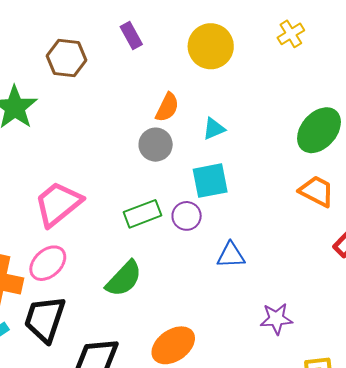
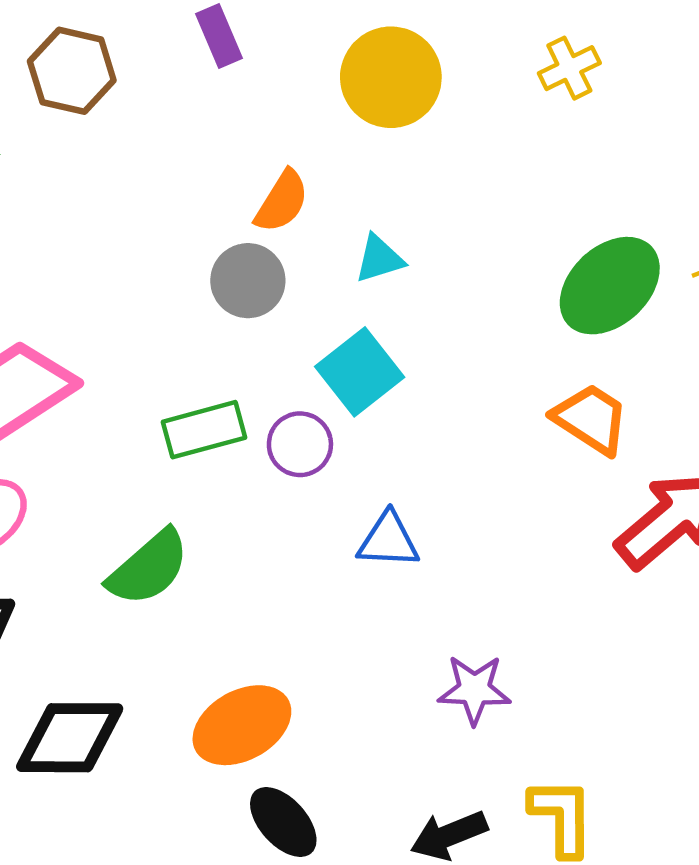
cyan square: (210, 181) -> (360, 372), turned -33

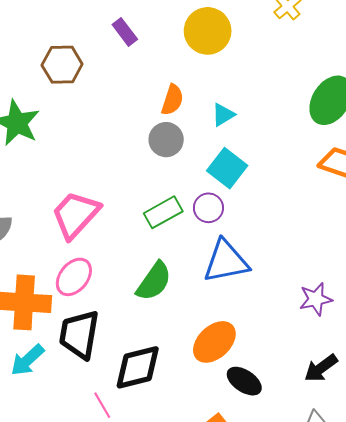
blue triangle: (388, 540) -> (226, 261), moved, size x1.6

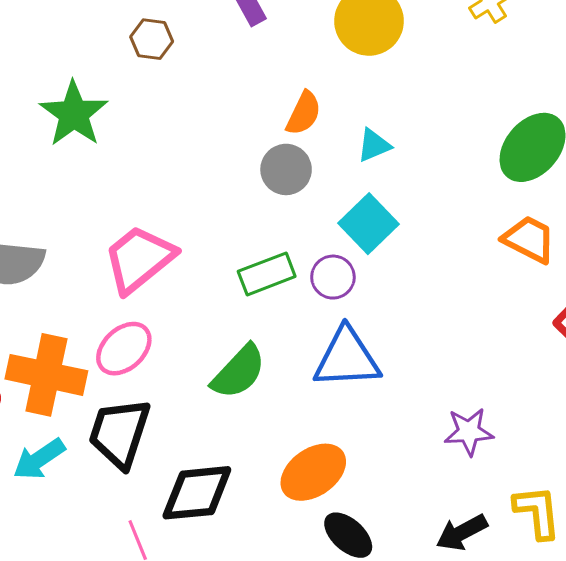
brown hexagon: (62, 65) -> (152, 39), size x0.7

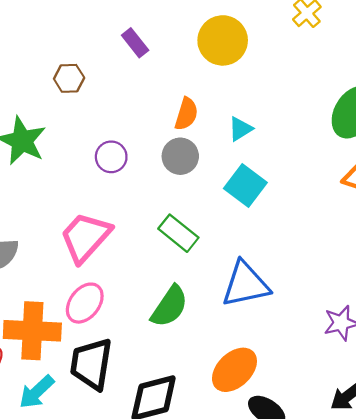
green rectangle: (267, 274) -> (178, 233), turned 69
purple circle: (333, 277) -> (111, 157), moved

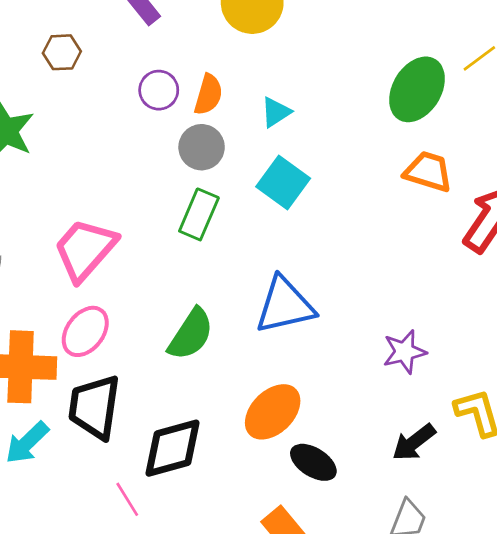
purple circle: (111, 157) -> (159, 90), moved
green rectangle: (178, 233) -> (199, 214), moved, turned 75

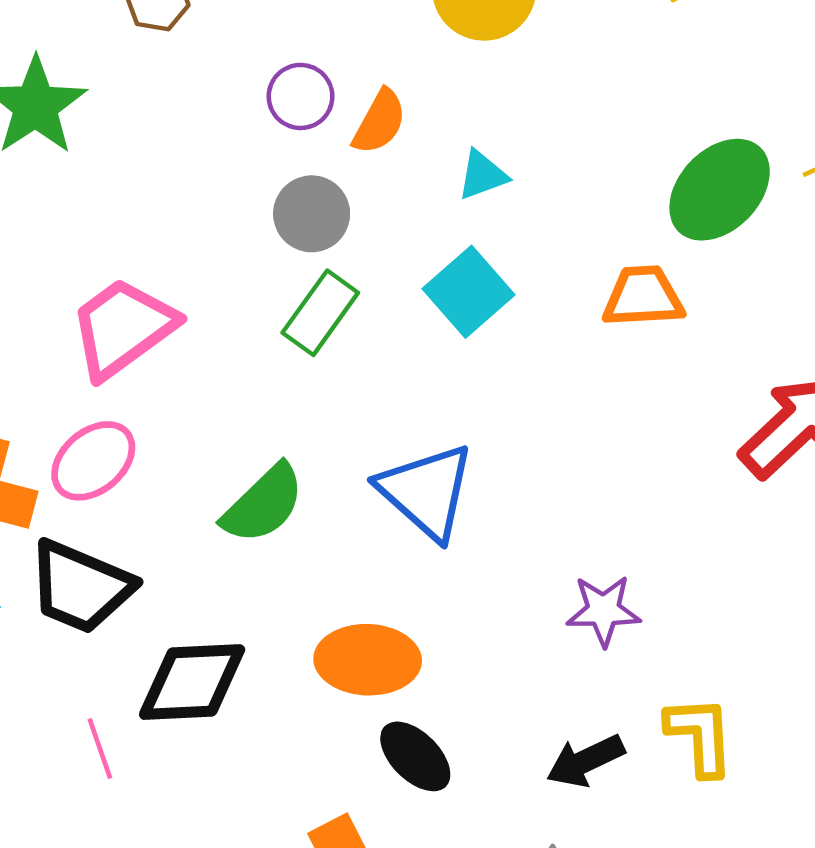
gray circle: (202, 147) -> (312, 214), moved
orange trapezoid: (428, 172) -> (643, 297), moved, turned -33
blue triangle: (285, 305) -> (426, 491), turned 42
black trapezoid: (94, 407) -> (81, 587), turned -88
orange ellipse: (273, 412) -> (368, 660), turned 34

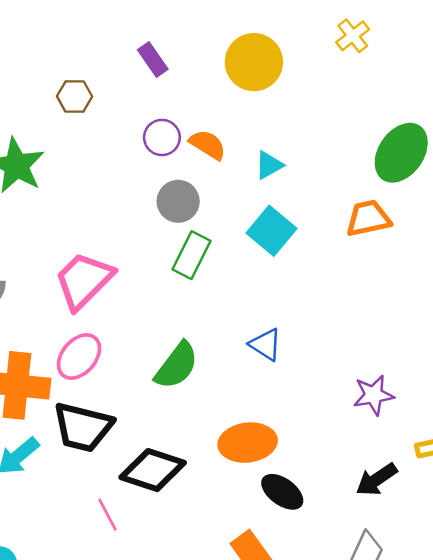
orange semicircle: (379, 122) -> (208, 145), turned -78
blue triangle: (426, 491) -> (266, 345), size x0.6
black diamond: (192, 682) -> (153, 470), turned 30

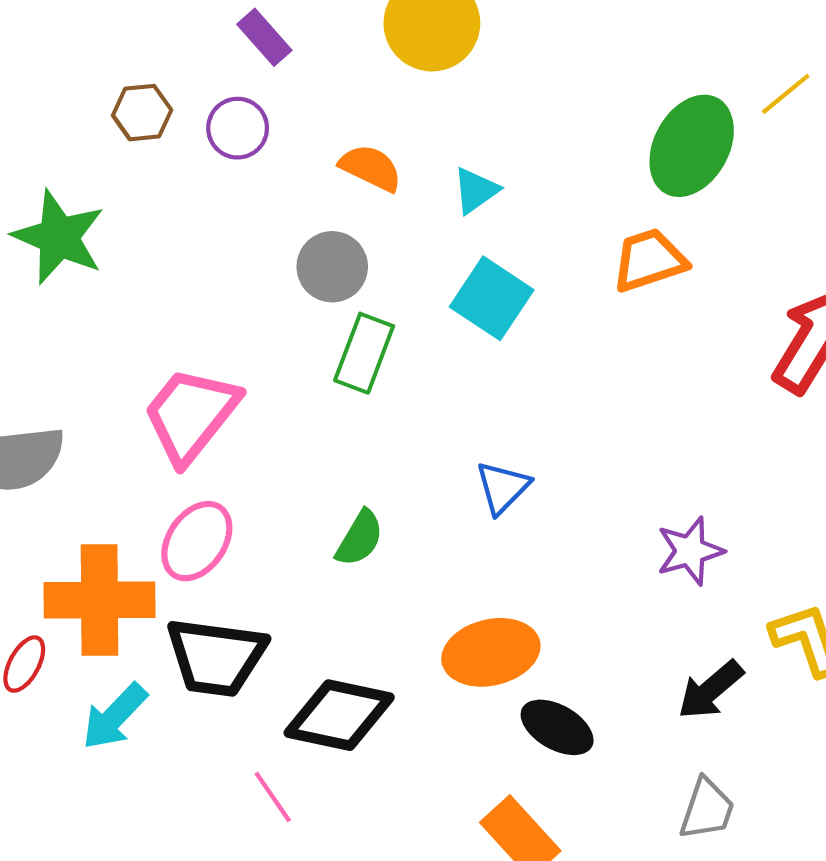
purple circle: (162, 137) -> (238, 128), moved
blue triangle: (266, 345) -> (503, 487), turned 48
green semicircle: (177, 366) -> (360, 538), size x0.7

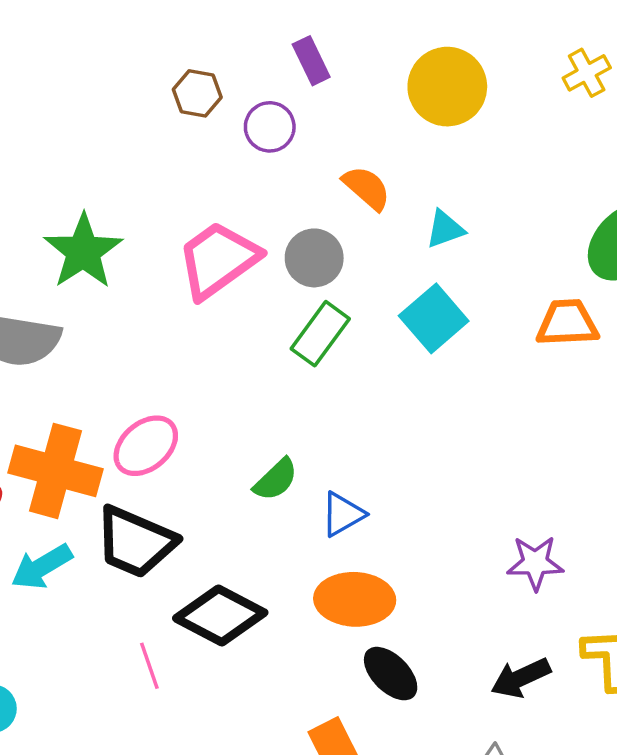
green star: (59, 237) -> (83, 251), moved
pink trapezoid: (191, 415) -> (218, 260), moved
blue triangle: (503, 487) -> (343, 514), moved

